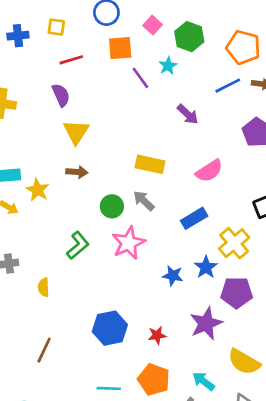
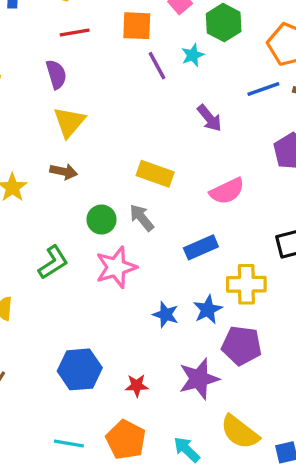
yellow cross: (234, 243) -> (246, 284), turned 32

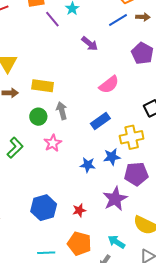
yellow rectangle: (155, 174) -> (43, 86), moved
gray arrow: (142, 218) -> (62, 111), turned 36
pink star: (116, 267) -> (53, 143), size x0.7
blue star: (208, 310) -> (112, 157), turned 30

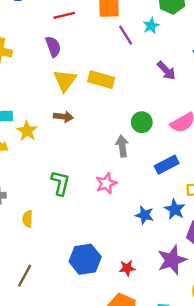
yellow rectangle: (43, 86) -> (101, 80), moved
green circle: (38, 117) -> (142, 122), moved
green L-shape: (15, 148) -> (60, 183), turned -40
blue star: (112, 157) -> (175, 209), turned 30

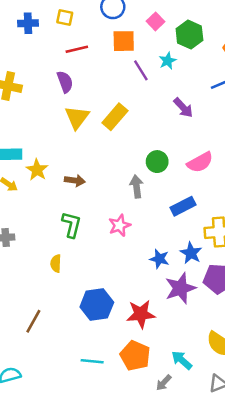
yellow rectangle: (101, 80) -> (115, 117), turned -65
brown arrow: (63, 117) -> (75, 180), moved
yellow semicircle: (28, 219) -> (56, 264), moved
purple star: (172, 260) -> (180, 288), moved
red star: (127, 268) -> (141, 314), size x1.6

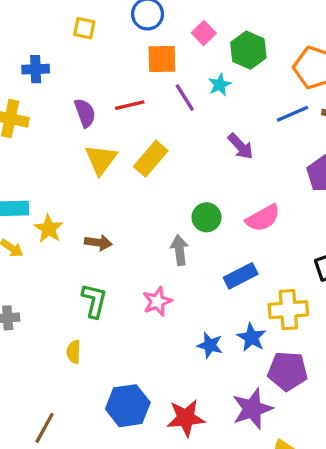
blue cross: (28, 23) -> (36, 69), moved
red line: (77, 49) -> (130, 105), moved
purple star: (180, 288) -> (252, 409), moved

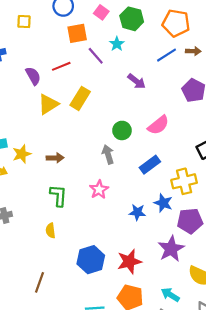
yellow triangle: (101, 160) -> (48, 104), turned 30
yellow star: (49, 229) -> (22, 154), turned 30

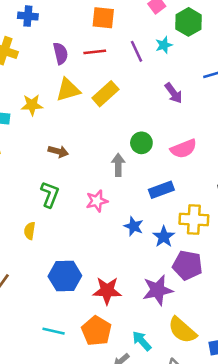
orange square: (77, 33) -> (103, 18), moved
yellow star: (22, 154) -> (32, 105), moved
blue star: (137, 212) -> (134, 226), moved

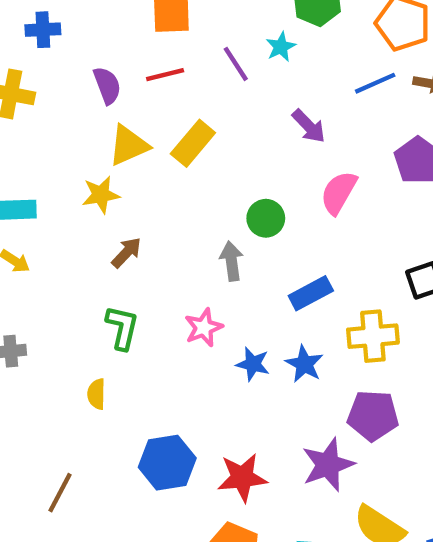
yellow star: (32, 105) -> (101, 195), moved
pink semicircle: (184, 149) -> (339, 193), moved, turned 150
brown arrow: (58, 151) -> (126, 253), turned -54
blue star: (134, 226) -> (253, 364), moved
blue star: (164, 237) -> (304, 364), moved

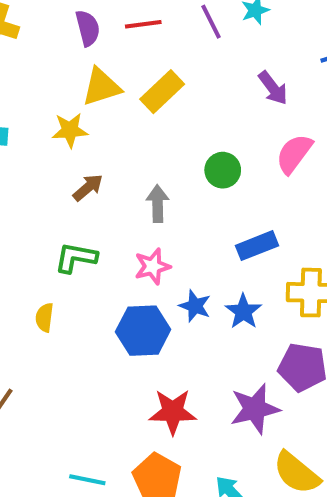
gray arrow: (231, 261) -> (158, 204), moved
green L-shape: (122, 328) -> (76, 258), turned -99
blue hexagon: (167, 463) -> (143, 331), moved

